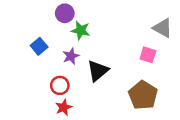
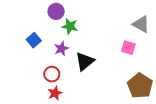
brown pentagon: (143, 95) -> (140, 86), moved

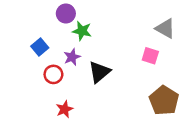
red circle: (52, 74) -> (53, 74), moved

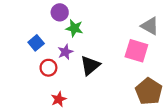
pink square: (150, 56) -> (136, 51), size x1.5

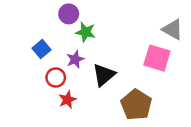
brown pentagon: (149, 91) -> (136, 105), moved
red star: (59, 99) -> (67, 100), moved

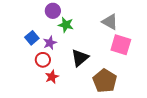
gray triangle: (173, 29) -> (110, 22), moved
purple star: (75, 59) -> (50, 43), moved

